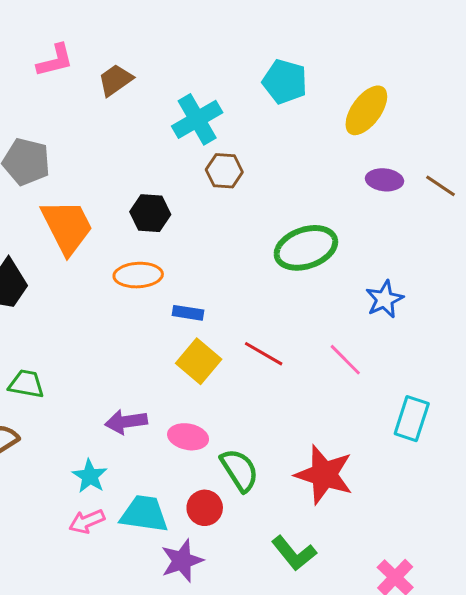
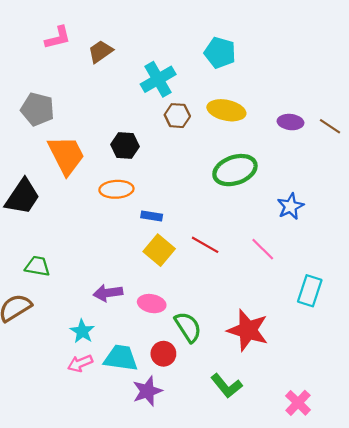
yellow ellipse: (366, 110) -> (226, 110), moved, turned 66

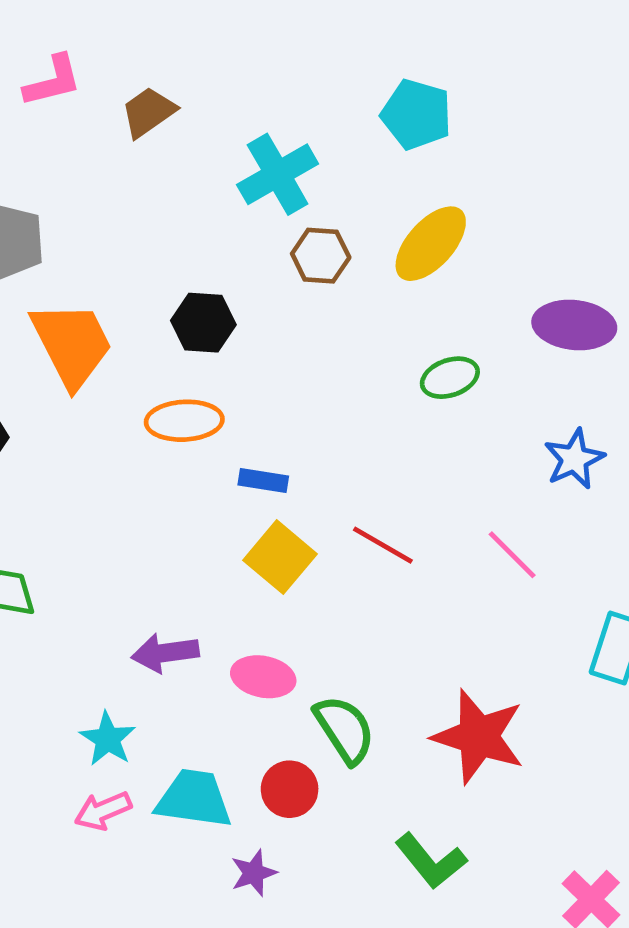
yellow ellipse: (226, 110) -> (431, 244), turned -60
purple ellipse: (290, 122) -> (574, 325), moved, size x1.4
green ellipse: (235, 170) -> (450, 378), size x0.6
purple star: (147, 391) -> (254, 873), size x0.7

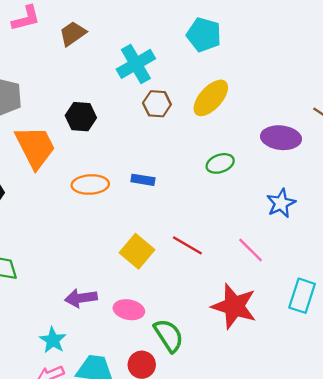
black hexagon: (203, 323) -> (81, 117), moved
blue rectangle: (263, 481) -> (143, 180), moved
red star: (479, 737) -> (234, 306), moved

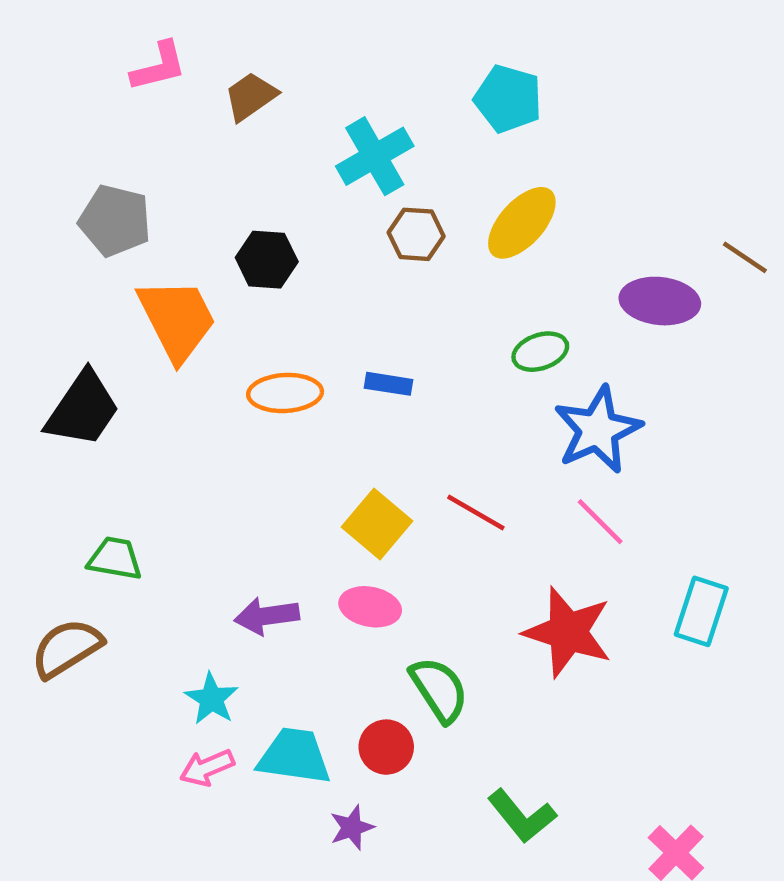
blue star: (281, 203) -> (598, 430), moved, size x1.5
pink ellipse: (129, 310) -> (370, 607), moved

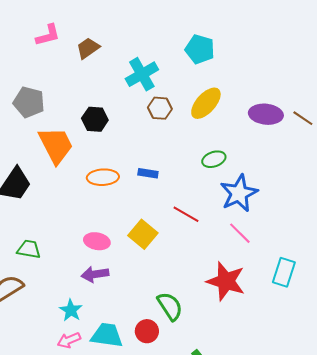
purple ellipse: (660, 301) -> (266, 114), moved
red line: (476, 513) -> (186, 214), moved
pink ellipse: (370, 607) -> (97, 241), moved

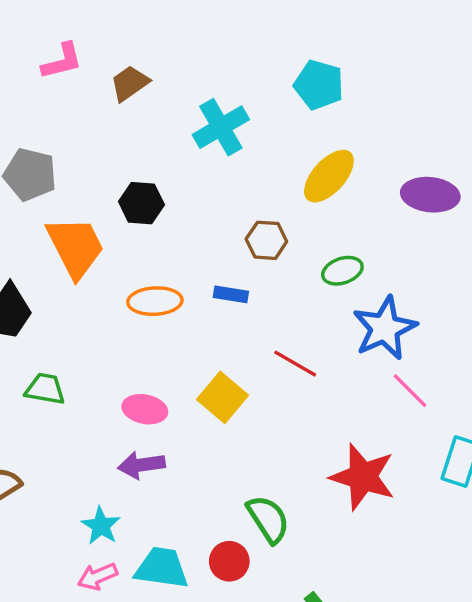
brown hexagon: (160, 108) -> (266, 240), moved
pink line: (240, 233) -> (410, 391), moved
green trapezoid: (29, 249) -> (45, 389), moved

